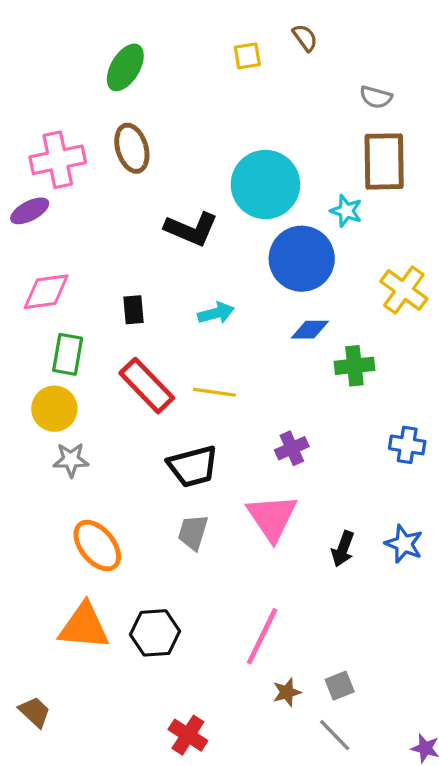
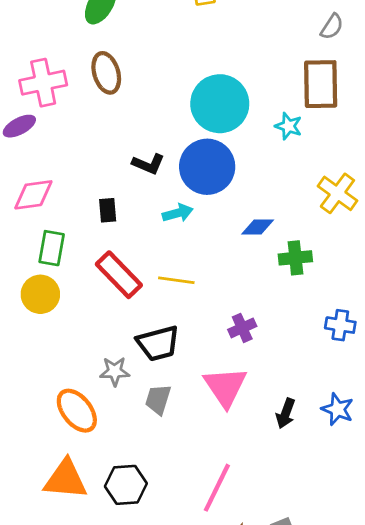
gray semicircle: (376, 97) -> (332, 27), moved, turned -72
black L-shape: (191, 229) -> (148, 164), moved, size x0.7
blue circle: (302, 259) -> (207, 167), moved
gray star: (71, 460) -> (115, 371), moved

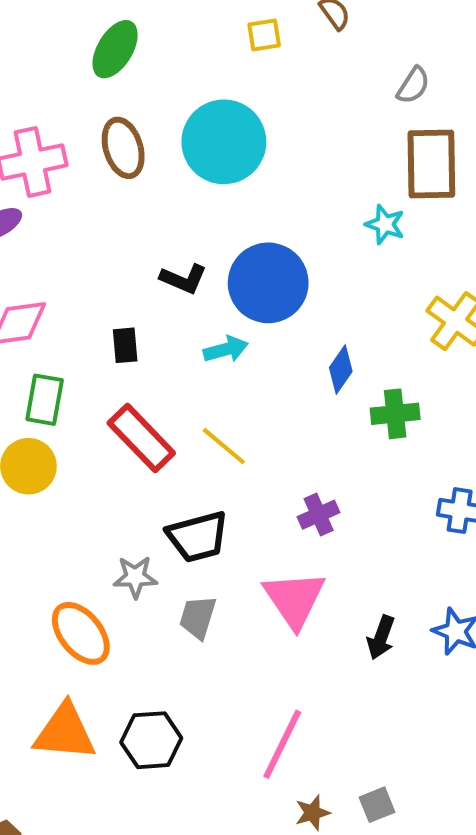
gray semicircle: (332, 27) -> (413, 85), moved
cyan circle: (220, 104) -> (224, 142), moved
blue diamond: (258, 227) -> (341, 369), turned -56
yellow line: (176, 280) -> (224, 446), turned 32

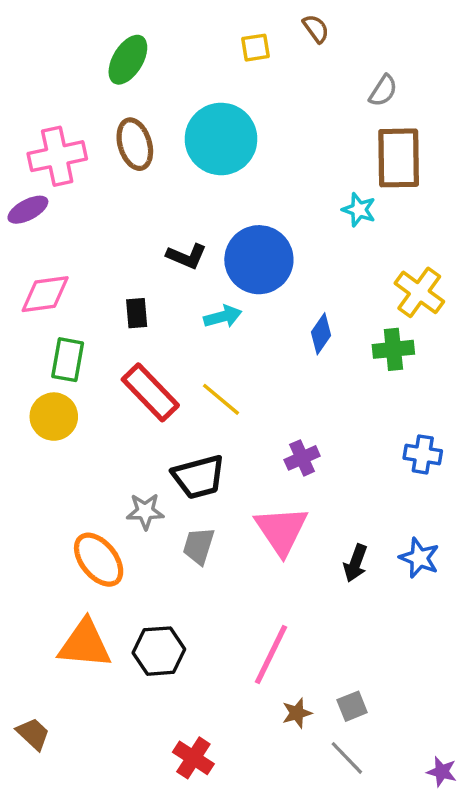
green cross: (395, 414) -> (393, 349), moved

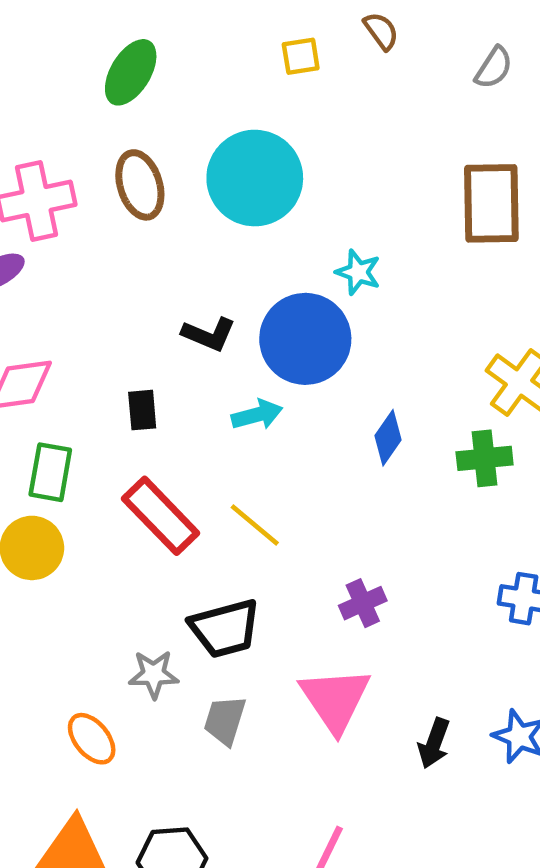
gray semicircle: (383, 91) -> (494, 68), moved
cyan star: (359, 210) -> (358, 272), moved
orange ellipse: (99, 560) -> (92, 739), size x0.7

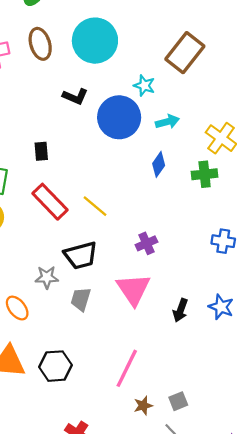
brown rectangle: (491, 203) -> (185, 53), moved, turned 39
black L-shape: (209, 334) -> (75, 96), moved
cyan arrow: (257, 415) -> (167, 122), moved

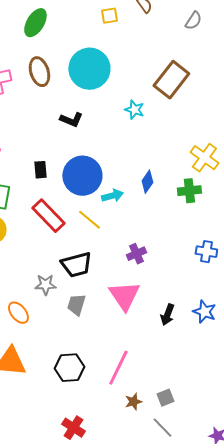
blue circle: (119, 117) -> (82, 176), moved
cyan arrow: (167, 122) -> (112, 196), moved
black hexagon: (56, 366) -> (69, 368), moved

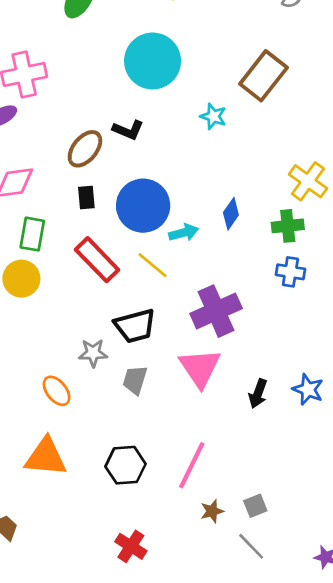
brown ellipse: (39, 72) -> (85, 149), moved, turned 56
blue cross: (206, 252) -> (290, 272), moved
purple cross: (136, 254) -> (216, 311), size x1.8

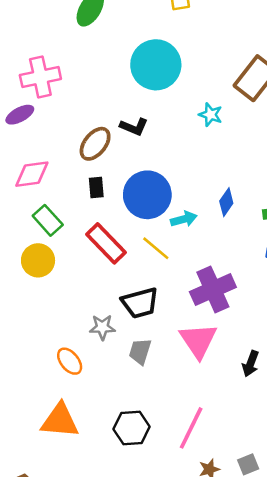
green rectangle: (32, 234) -> (48, 220), turned -52

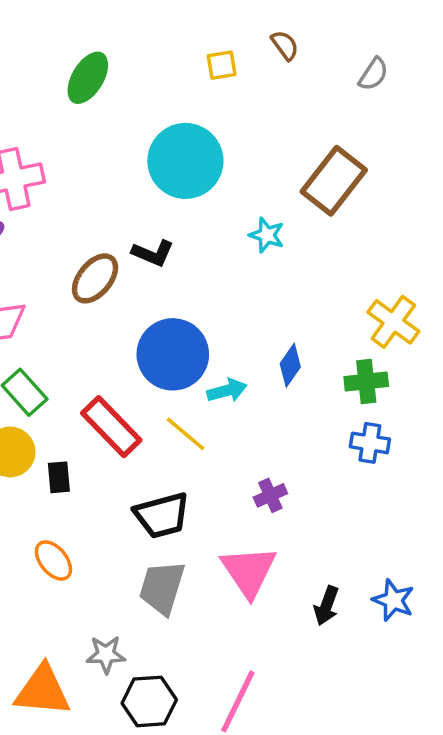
black rectangle: (96, 188) -> (59, 477), moved
purple cross: (213, 290) -> (270, 495), size x0.5
gray star: (102, 327) -> (106, 654), moved
gray trapezoid: (140, 351) -> (162, 588), size x1.4
orange ellipse: (70, 361) -> (53, 560), moved

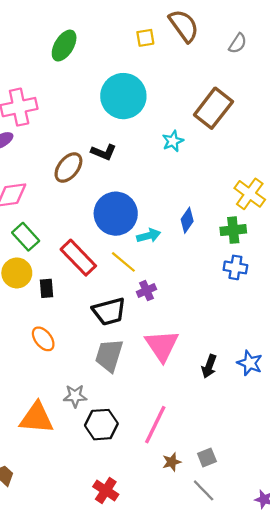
brown semicircle: (285, 45) -> (184, 26), size x1.8
cyan star: (267, 235) -> (173, 141), turned 30
purple cross: (270, 495) -> (146, 291), moved

